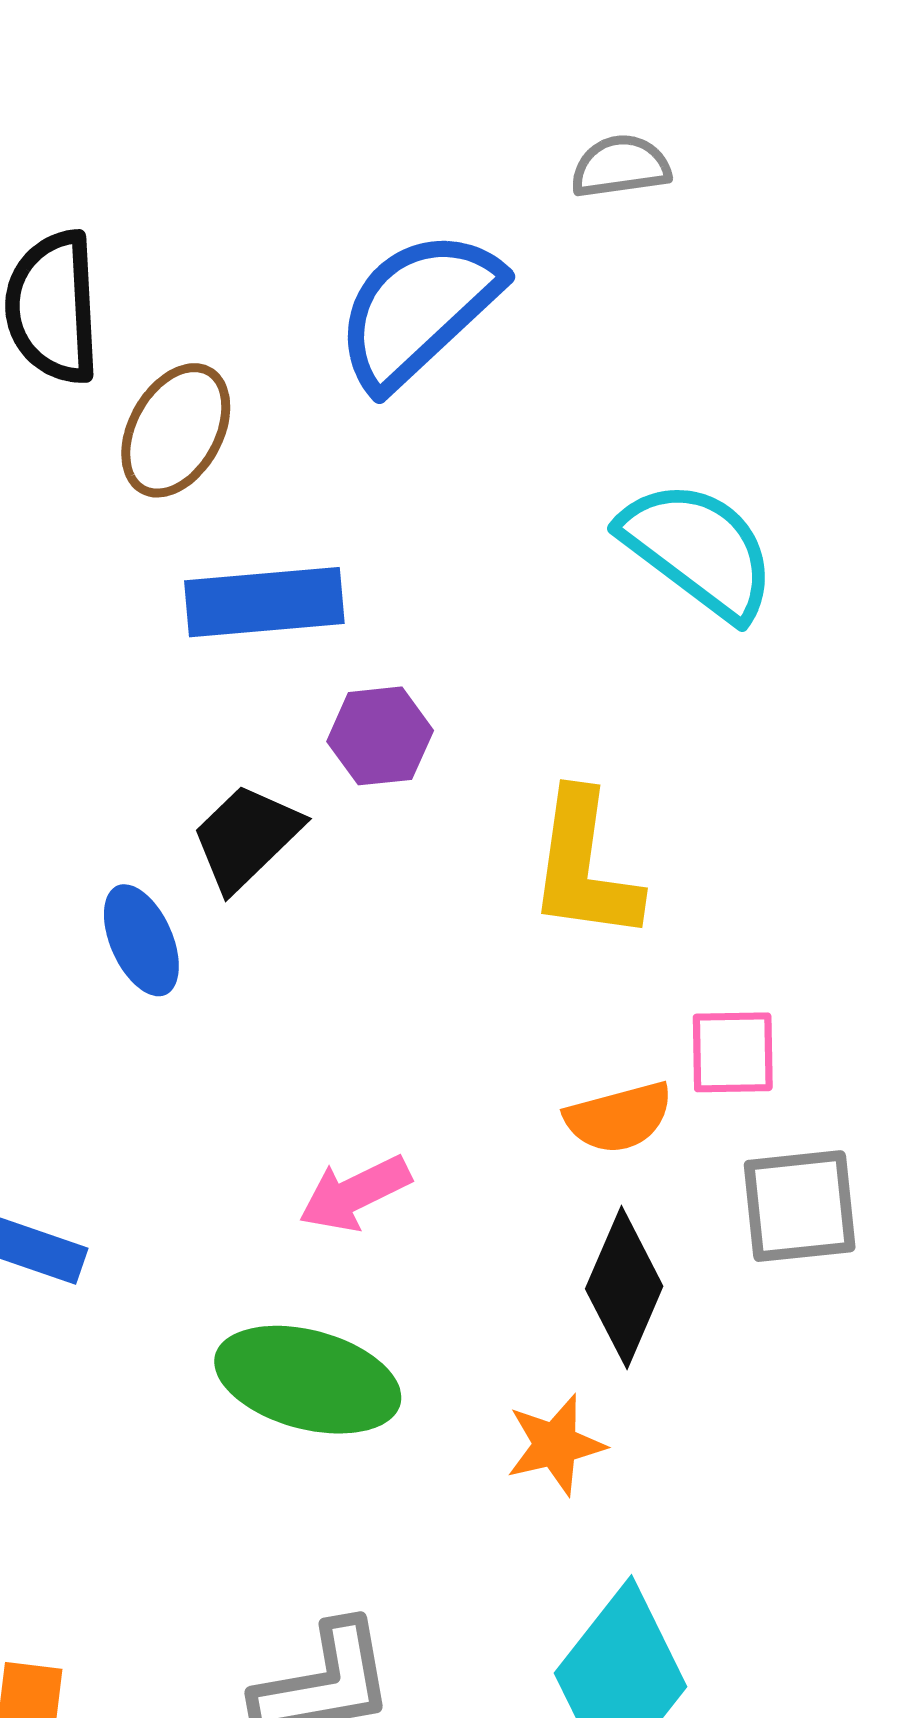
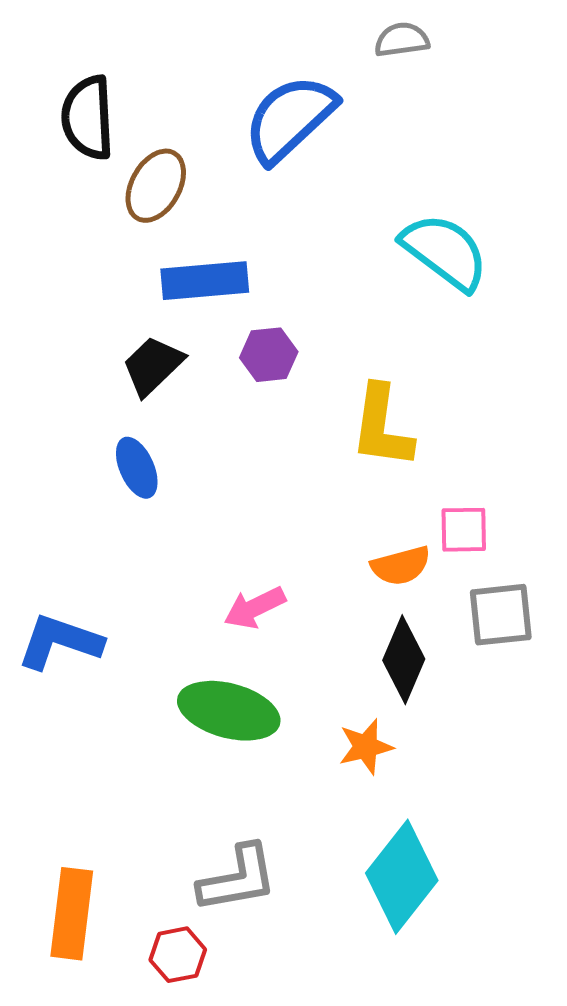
black trapezoid: (246, 837) -> (153, 366), moved

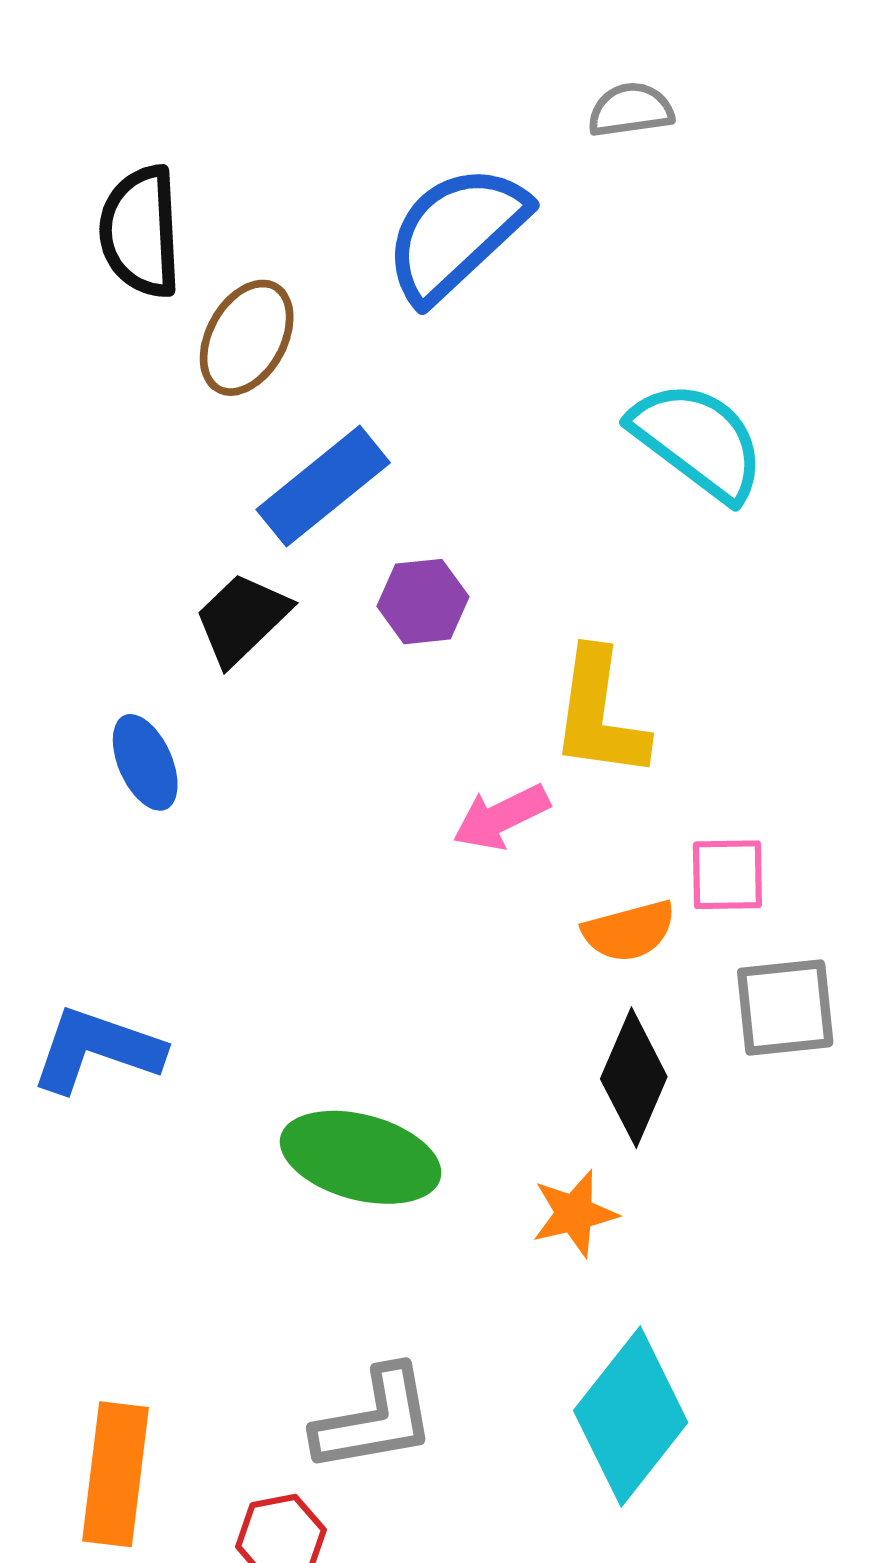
blue rectangle: (205, 281) -> (323, 486), turned -34
blue ellipse: (137, 468) -> (145, 762), moved
pink arrow: (255, 608) -> (501, 817), moved

